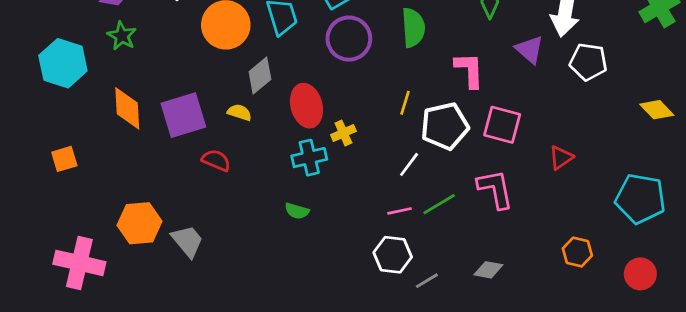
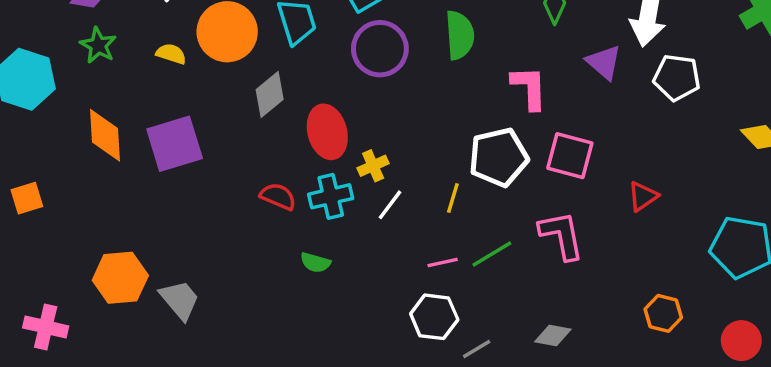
yellow line: (405, 103) -> (453, 198), moved
yellow semicircle: (239, 112) -> (171, 54), moved
red semicircle: (216, 160) -> (278, 196), moved
white line: (409, 164) -> (390, 205), moved
pink cross: (79, 263) -> (46, 327), size x0.7

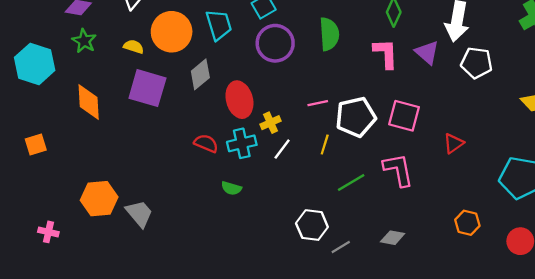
pink L-shape: (529, 88) -> (386, 54), moved
purple square: (175, 144) -> (147, 88), moved, turned 33
pink line: (443, 263) -> (318, 103), moved
pink cross: (46, 327) -> (48, 232), size x0.7

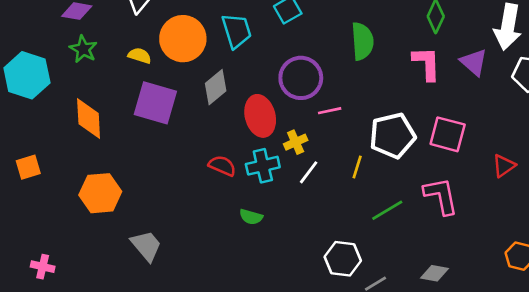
purple circle: (275, 43) -> (301, 78), moved
pink line: (318, 103) -> (330, 111), moved
orange hexagon: (99, 199) -> (100, 193), moved

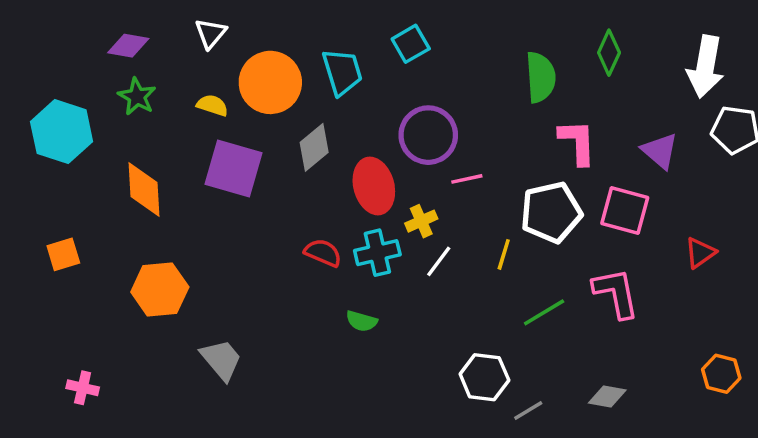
green semicircle: (362, 41) -> (541, 77), moved
purple triangle: (474, 62) -> (660, 151), moved
pink L-shape: (427, 64) -> (577, 142), moved

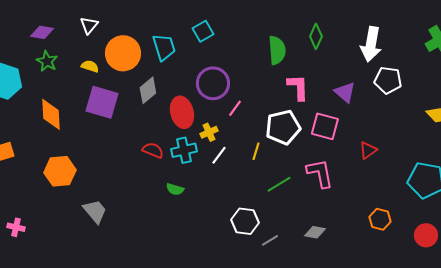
pink line: (467, 179) -> (235, 108), turned -42

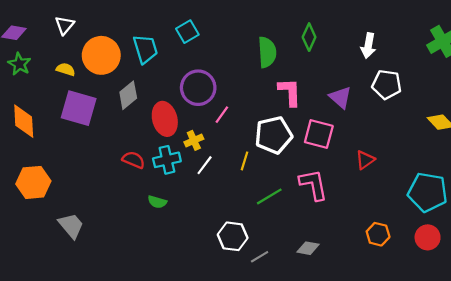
white arrow: (371, 44) -> (368, 46), size x0.7
red circle: (426, 235) -> (428, 237), moved

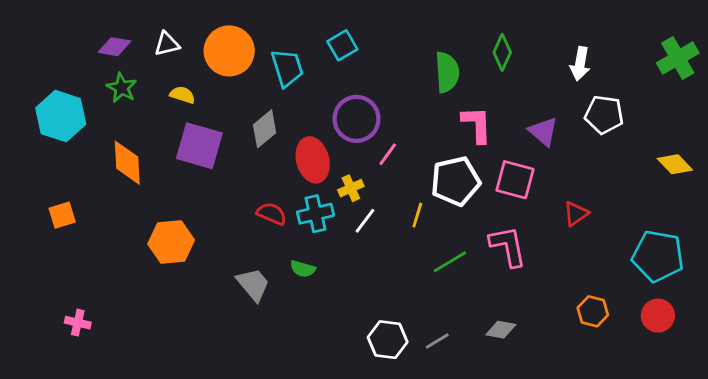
white triangle: (65, 25) -> (167, 44), moved, turned 36
orange circle: (101, 55) -> (229, 51), moved
orange hexagon: (33, 182) -> (171, 242), moved
gray trapezoid: (71, 226) -> (253, 284), moved
white hexagon: (233, 236) -> (388, 340), moved

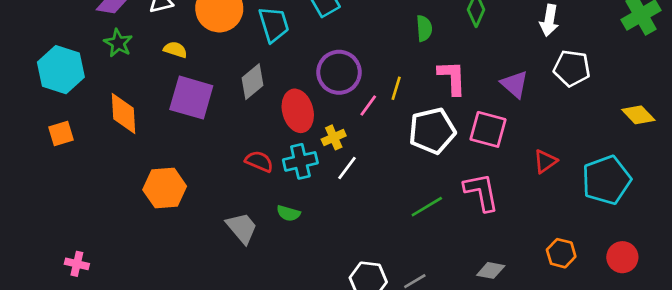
green semicircle: (447, 72) -> (424, 28), size x0.7
orange square: (62, 215) -> (61, 133), moved
yellow line: (417, 215) -> (396, 88), moved
cyan pentagon: (658, 256) -> (606, 180), moved, turned -30
gray diamond: (501, 330) -> (491, 270), moved

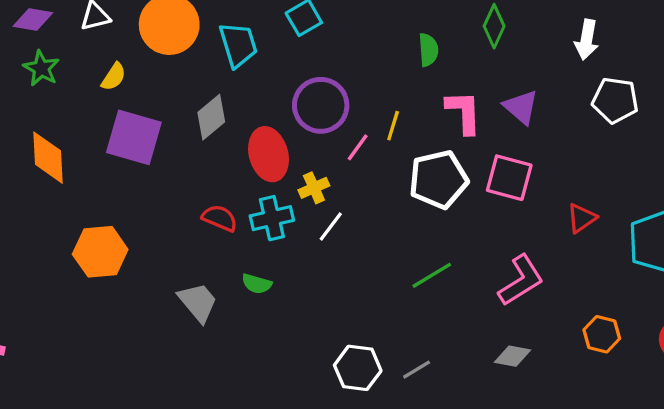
yellow semicircle: (175, 50) -> (114, 77), turned 105
purple triangle: (515, 84) -> (521, 107), moved
pink L-shape: (481, 192) -> (521, 280), moved, turned 69

